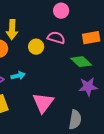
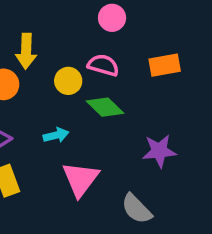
green diamond: (81, 62) -> (105, 107), moved
cyan arrow: (18, 76) -> (56, 135), moved
gray semicircle: (75, 120) -> (137, 209), turned 126

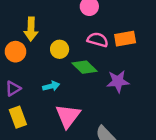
pink semicircle: (103, 65) -> (98, 40), moved
purple star: (159, 151) -> (118, 81), moved

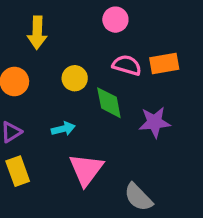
yellow arrow: (31, 29) -> (37, 33), moved
green diamond: (85, 67) -> (109, 103), turned 35

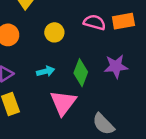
green diamond: (109, 103) -> (81, 73), moved, turned 32

